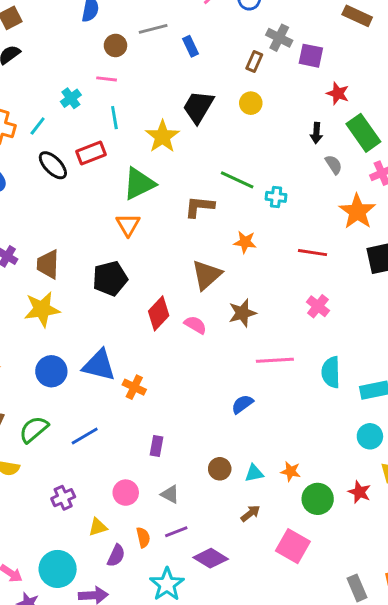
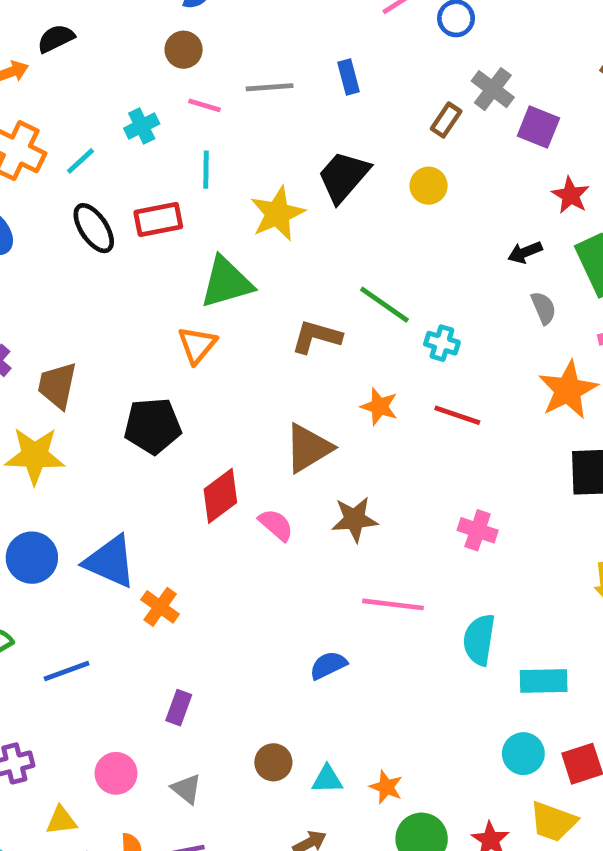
gray line: (153, 29) -> (270, 87), moved
brown circle: (115, 45) -> (184, 50), moved
black arrow: (316, 133) -> (525, 252), turned 54
red line: (313, 253) -> (457, 415), moved
pink cross: (318, 306) -> (478, 530), turned -30

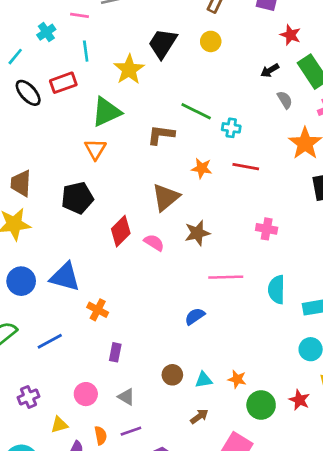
orange cross: (160, 607) -> (98, 310), moved

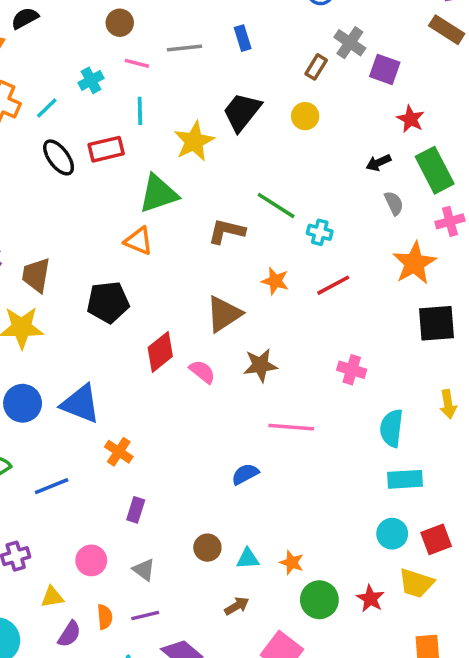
orange triangle: (95, 149) -> (139, 241), turned -45
red line: (246, 167) -> (333, 285), turned -45
cyan semicircle: (277, 290) -> (392, 428), moved

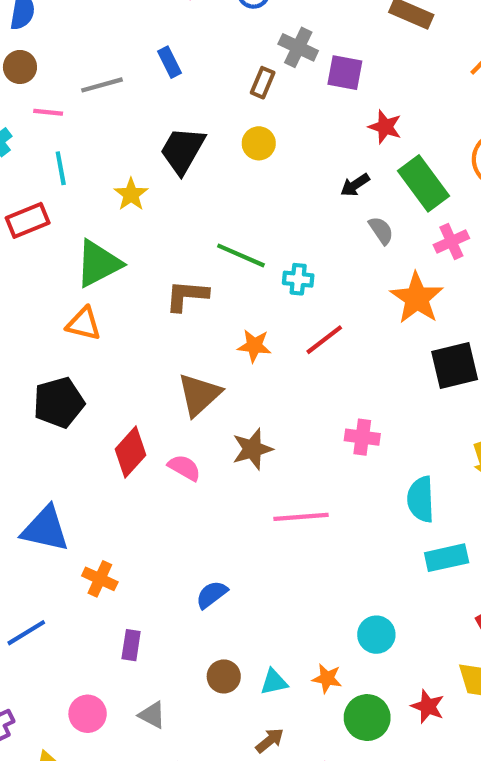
yellow star: (194, 141) -> (131, 194), size x0.7
blue semicircle: (245, 474) -> (212, 595), moved
cyan circle: (392, 534) -> (376, 635), moved

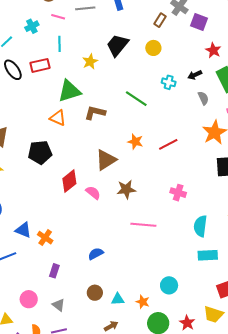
cyan cross: (298, 279) -> (169, 82), moved
brown L-shape: (187, 296) -> (95, 113), moved
blue triangle: (45, 529) -> (23, 230), moved, size x0.7

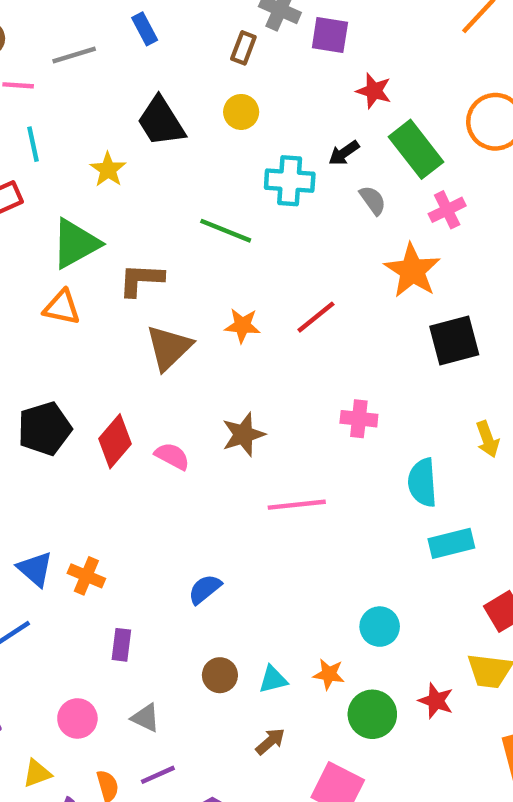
black trapezoid: (117, 45) -> (161, 122), turned -60
cyan cross: (169, 82) -> (290, 181), size x1.5
black pentagon: (40, 152) -> (45, 429), moved
brown triangle: (106, 160) -> (169, 348), moved
blue triangle: (23, 230) -> (35, 569), turned 30

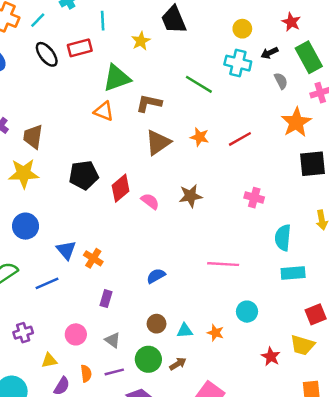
yellow circle: (241, 112) -> (242, 29), moved
pink line: (297, 505) -> (223, 264), moved
green circle: (372, 714) -> (148, 359), moved

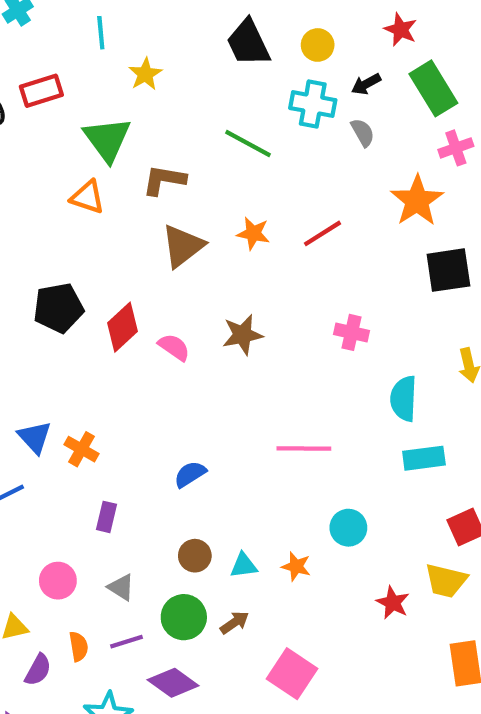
black trapezoid: (174, 20) -> (248, 43), moved
cyan line: (103, 21) -> (101, 33), moved
green triangle: (117, 78) -> (107, 139), turned -44
gray semicircle: (281, 81) -> (363, 133), moved

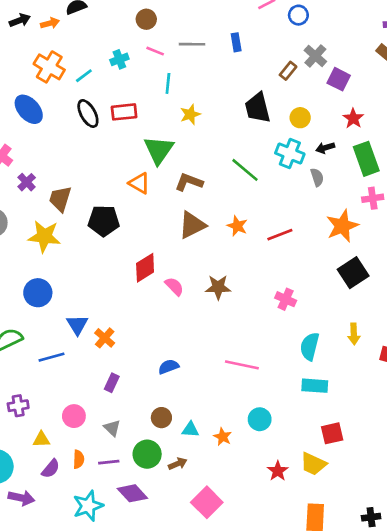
black square: (448, 270) -> (353, 273), turned -36
black pentagon: (58, 308) -> (104, 221), moved

